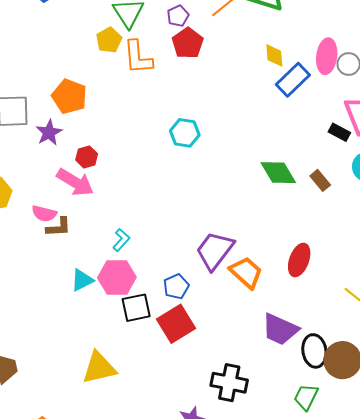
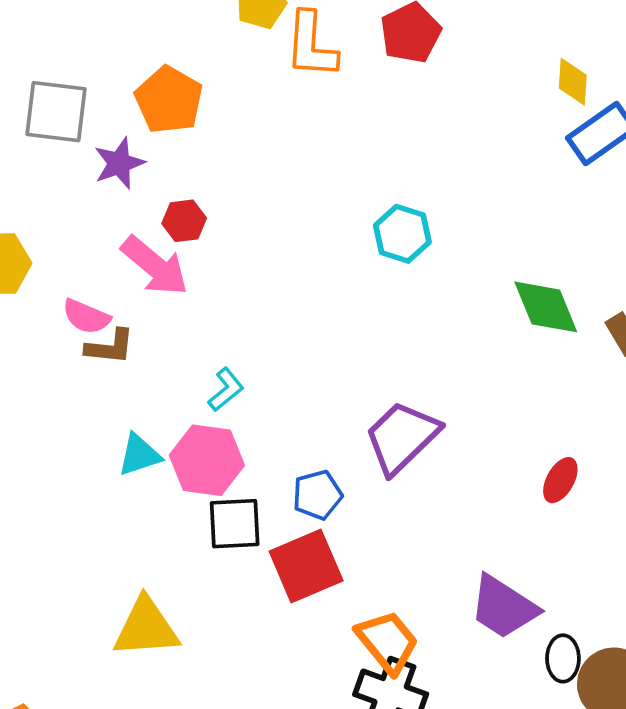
cyan hexagon: (185, 133) -> (402, 234), moved
red ellipse: (299, 260) -> (560, 480), size x0.7
orange trapezoid: (246, 272) -> (387, 642), moved
black ellipse: (314, 351) -> (563, 658), size x0.7

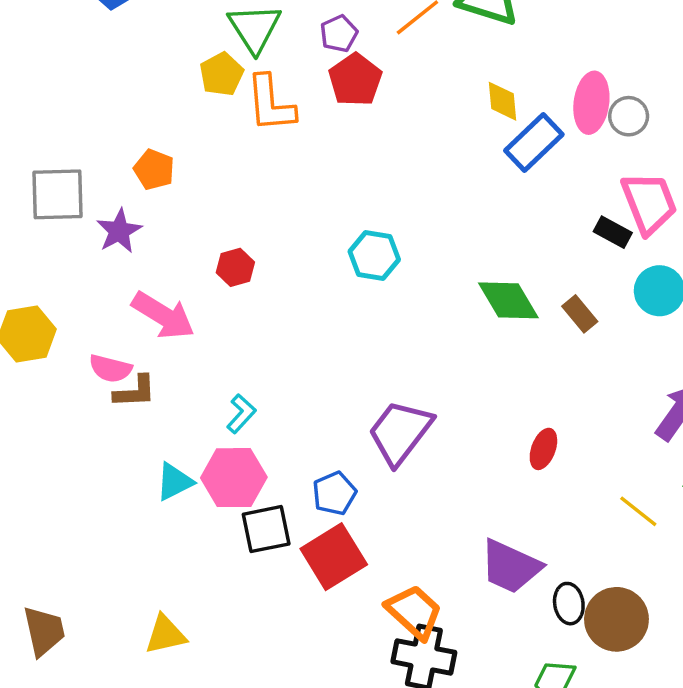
orange pentagon: (169, 100) -> (154, 170), size x0.7
red hexagon: (184, 221) -> (235, 267), moved
yellow triangle: (146, 628) -> (166, 635), moved, size x0.7

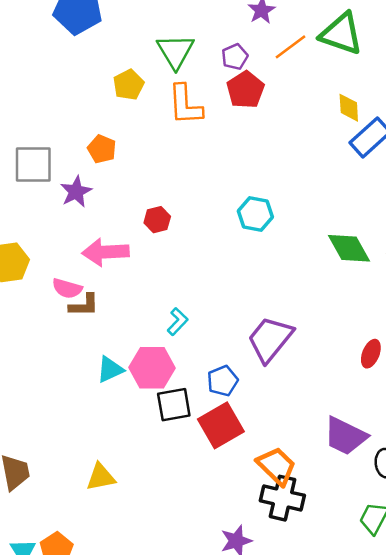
yellow pentagon: (222, 74) -> (129, 85), moved
pink arrow: (163, 315) -> (105, 252), turned 144
cyan L-shape: (241, 414) -> (178, 322), moved

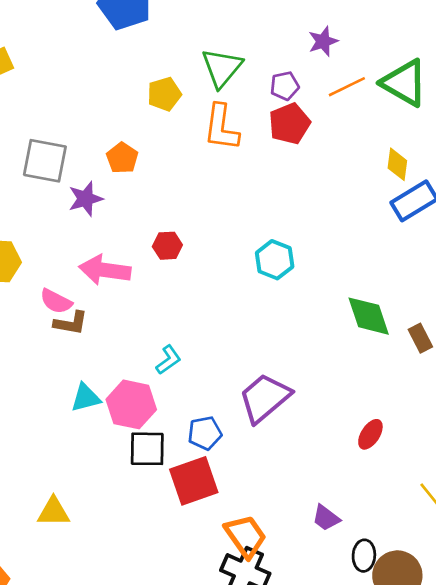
purple trapezoid: (345, 436) -> (326, 518), size x0.6

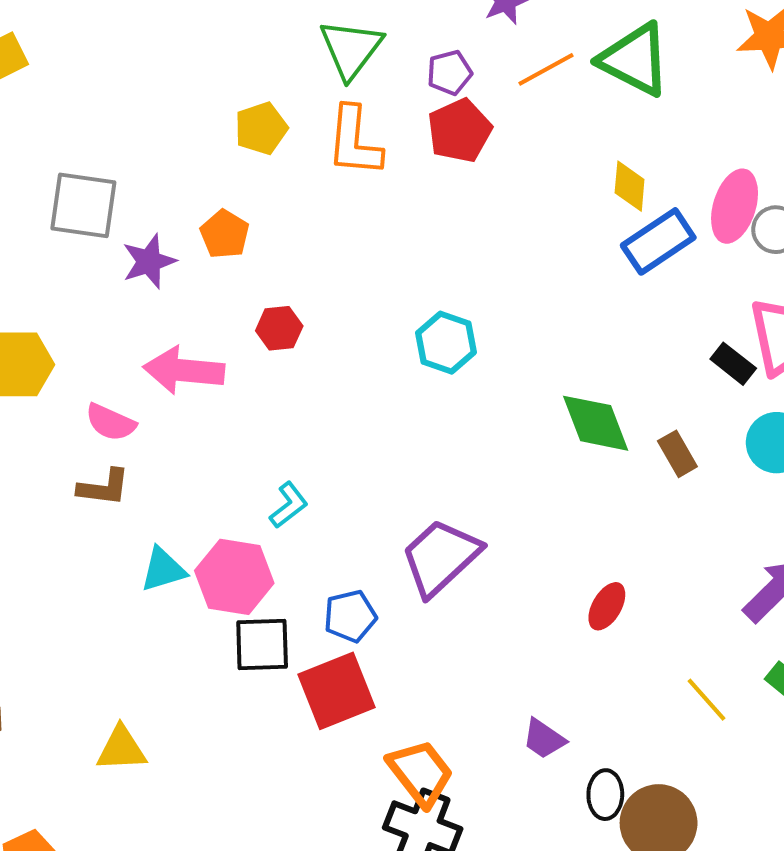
yellow pentagon: (164, 94) -> (261, 128), moved
orange pentagon: (122, 158) -> (225, 234), moved
brown L-shape: (71, 323) -> (104, 487), moved

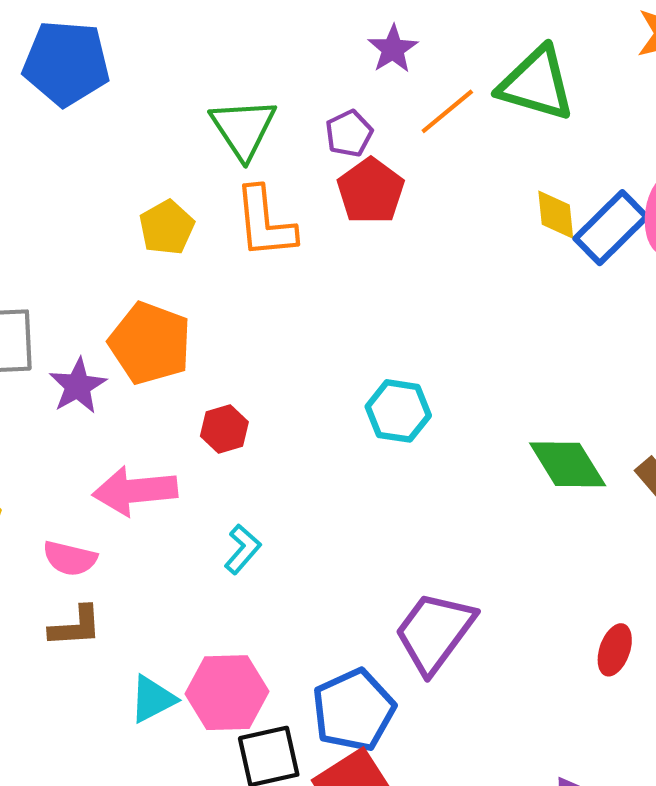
orange pentagon: (225, 234) -> (150, 343), size x1.6
blue rectangle: (658, 241) -> (611, 228), moved
cyan L-shape: (289, 505) -> (243, 549), moved
blue pentagon: (350, 616) -> (353, 710), size x1.5

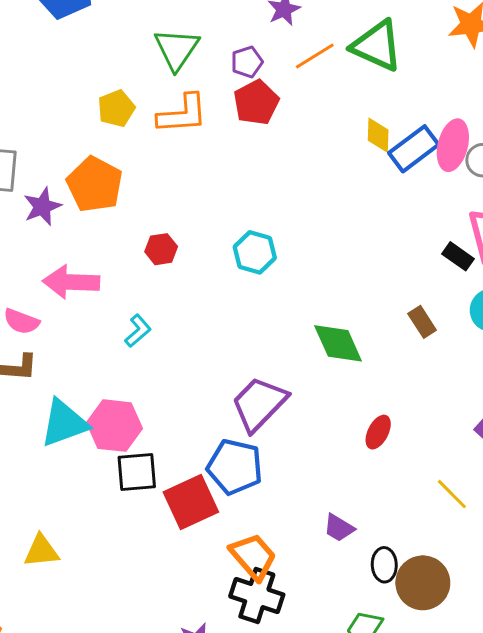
orange L-shape: (265, 223) -> (182, 114), turned -96
red hexagon: (224, 429) -> (161, 249), moved
green diamond: (568, 464) -> (338, 343), moved
cyan triangle: (153, 699) -> (64, 423), size x1.5
blue pentagon: (353, 710) -> (235, 467), moved, turned 30

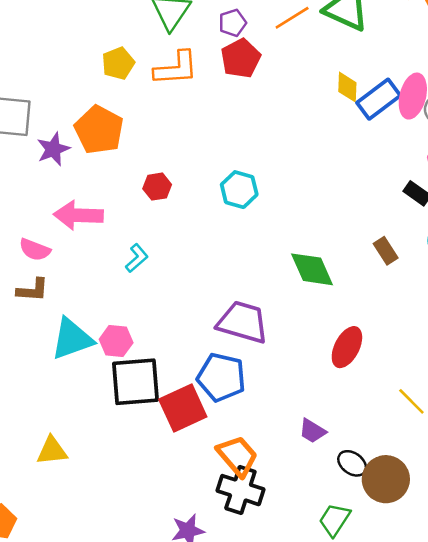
purple trapezoid: (259, 404) -> (243, 322), turned 62
pink hexagon: (114, 426) -> (116, 341), size x0.7
red ellipse: (378, 432) -> (347, 347), size x1.4
black square: (137, 472) -> (135, 382), size x1.4
black ellipse: (384, 565) -> (352, 463), turned -52

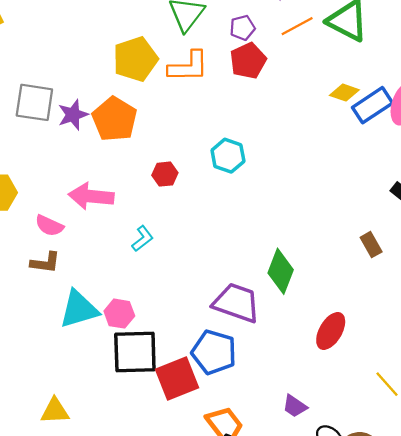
yellow pentagon: (118, 63) -> (135, 59), size x1.5
yellow diamond: (347, 87) -> (344, 93), turned -76
purple star: (53, 149) -> (73, 115), moved
cyan hexagon: (239, 190) -> (228, 156), moved
green diamond: (312, 269) -> (281, 271), moved, turned 42

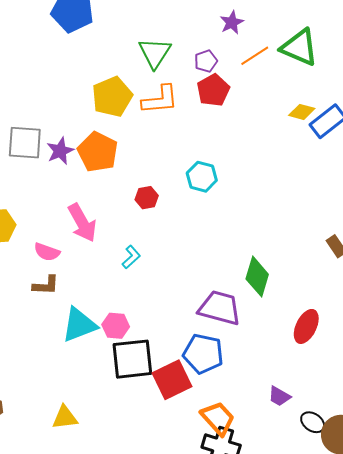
pink arrow: (91, 196) -> (82, 223), turned -120

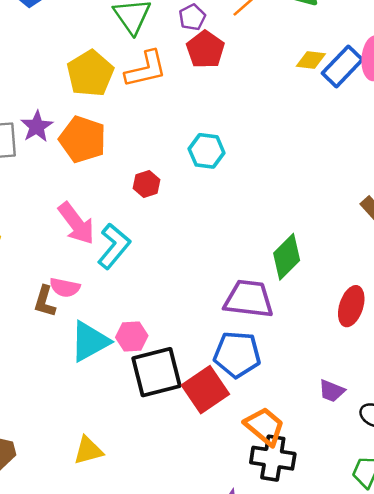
purple star: (60, 151) -> (37, 126), moved
pink semicircle: (47, 252) -> (65, 287), moved
cyan L-shape: (131, 257) -> (114, 246), moved, size x1.6
green diamond: (257, 277) -> (287, 257), turned 36
brown L-shape: (46, 285) -> (45, 301), turned 112

